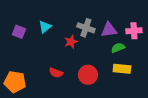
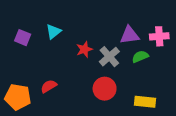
gray cross: (86, 28) -> (109, 57), moved, turned 30
yellow rectangle: (122, 69) -> (145, 102), moved
red semicircle: (56, 73) -> (49, 86), moved, turned 128

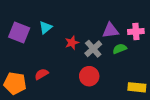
purple square: (23, 38) -> (19, 33), size x1.5
yellow rectangle: (145, 102) -> (137, 87), moved

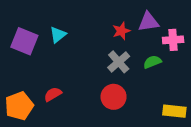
purple triangle: (110, 30) -> (148, 22), moved
red star: (72, 43) -> (121, 31), moved
orange pentagon: (15, 83) -> (19, 106), turned -30

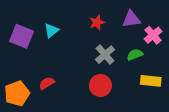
red star: (121, 31) -> (97, 23), moved
pink cross: (173, 40) -> (153, 35), turned -36
yellow rectangle: (174, 111) -> (151, 81), moved

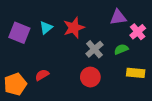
red star: (97, 23) -> (74, 28), moved, size x1.5

